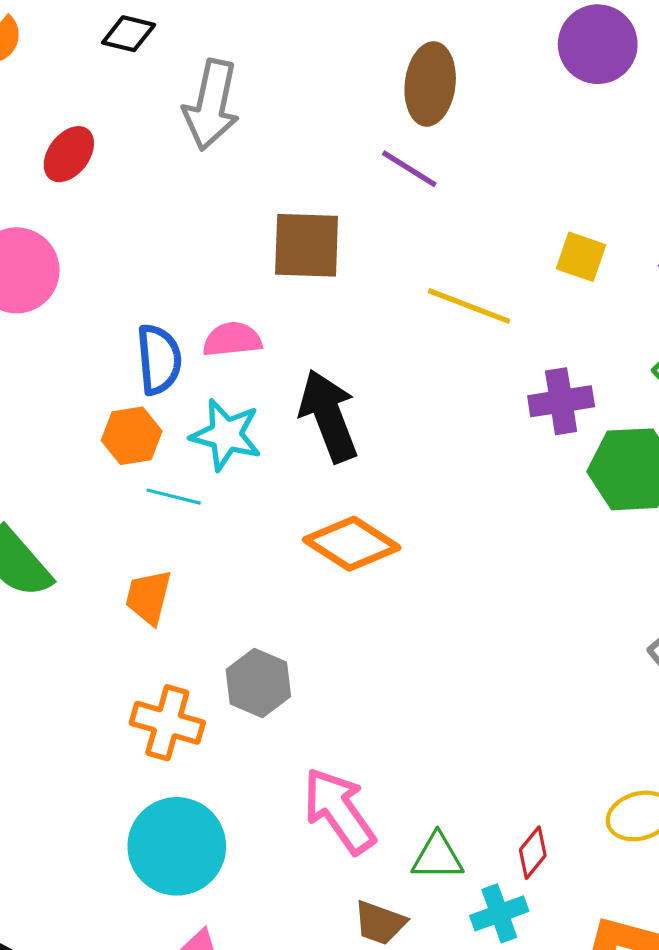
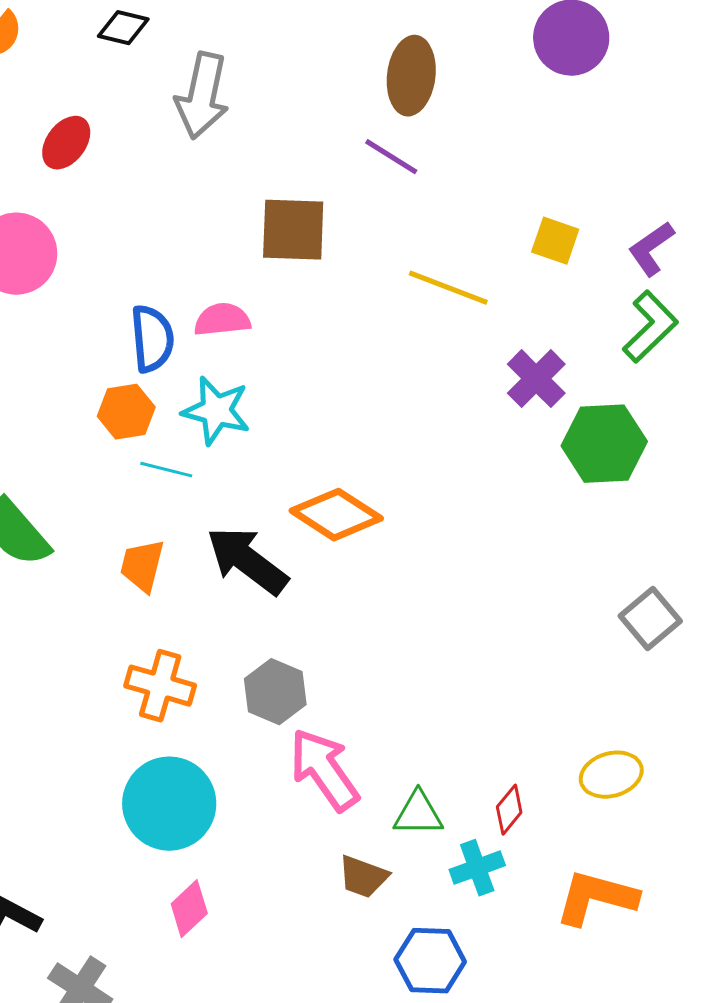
purple cross: (561, 401) -> (536, 379), turned -36
black arrow: (329, 416) -> (247, 561), moved, turned -32
gray hexagon: (258, 683) -> (275, 692), moved

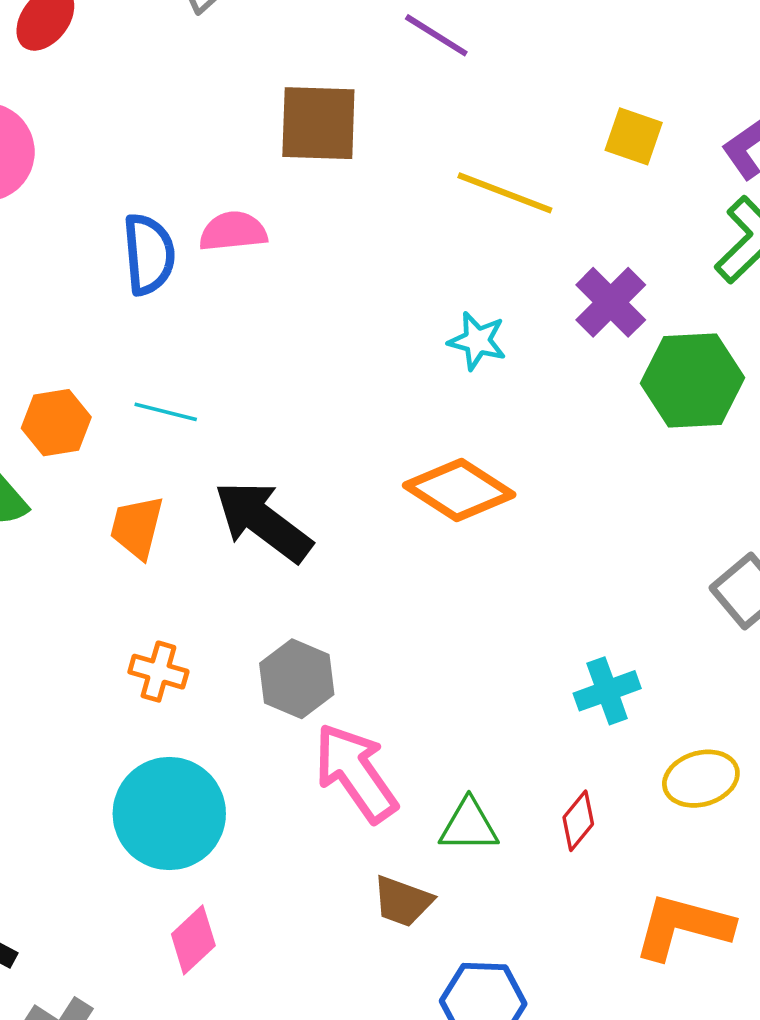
cyan star: (216, 411) -> (477, 341), moved, size x0.7
orange hexagon: (126, 412) -> (56, 423), moved
orange diamond: (336, 515) -> (459, 490), moved
orange cross: (160, 686) -> (158, 672), size x0.7
cyan cross: (477, 868) -> (607, 691), moved

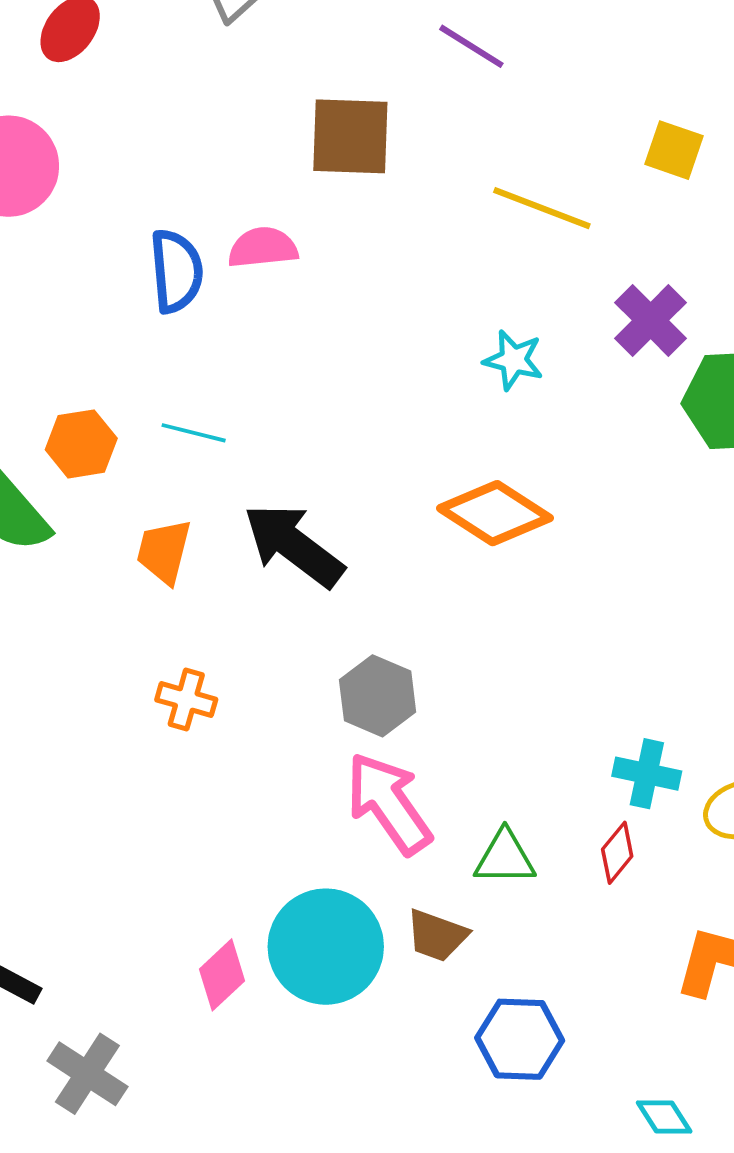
gray hexagon: (297, 679) -> (378, 696), moved
cyan cross: (607, 691) -> (647, 774), moved, turned 32
cyan circle: (169, 814) -> (326, 947), moved

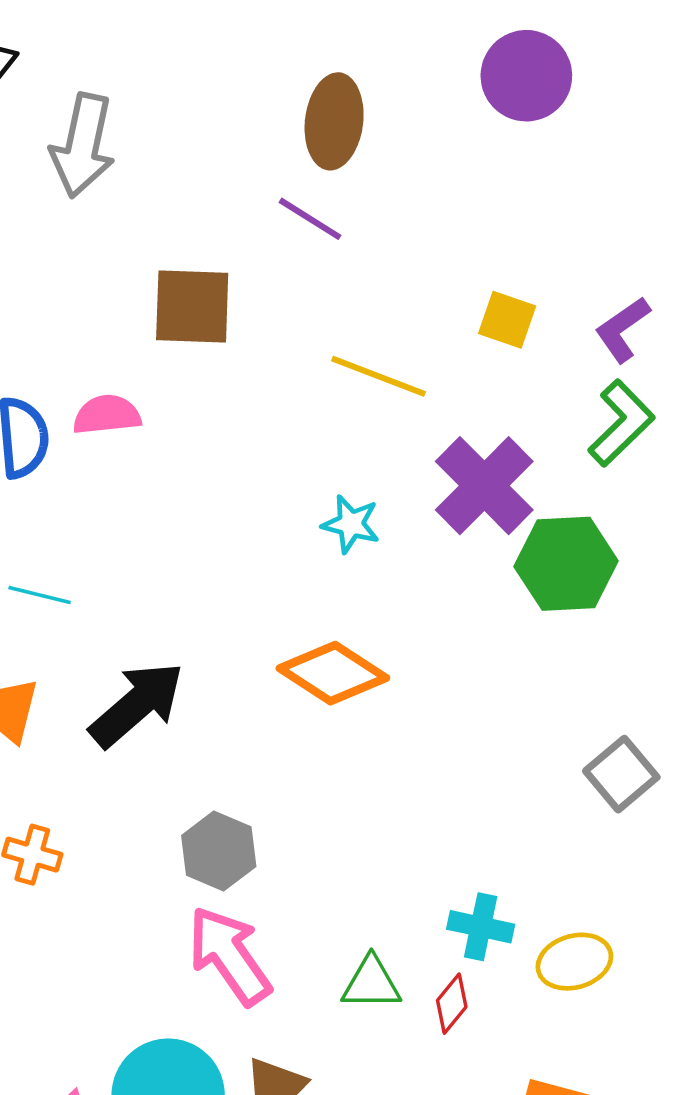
purple cross: (651, 320) -> (484, 486), size x1.4
black arrow: (294, 545) -> (137, 704), turned 102
green triangle: (505, 858) -> (371, 983), moved

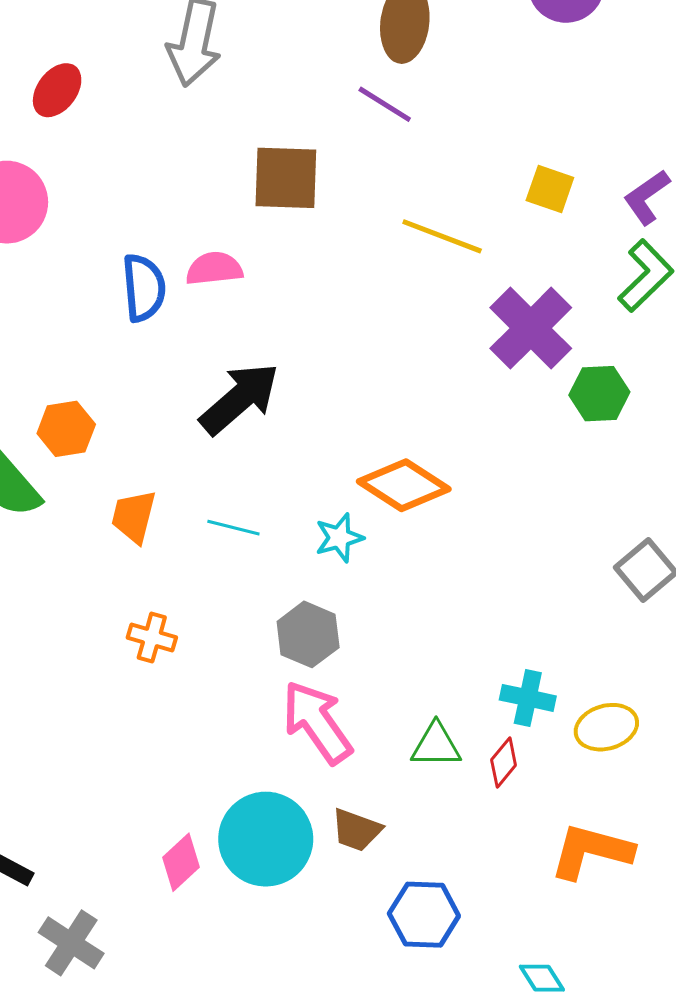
cyan star: (351, 524) -> (339, 538), moved, turned -30
green hexagon: (566, 564) -> (599, 394), size x0.7
cyan line: (40, 595) -> (233, 528), moved
black arrow: (137, 704) -> (240, 399), moved

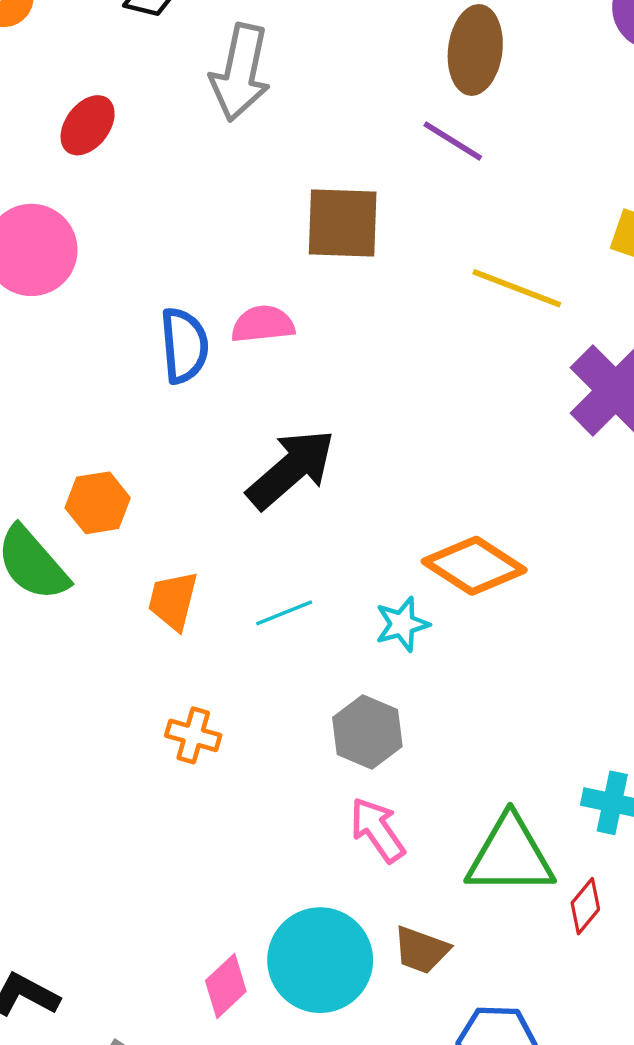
cyan line: (233, 528) -> (284, 613), turned -36
pink arrow: (317, 722) -> (377, 830), size x0.7
green triangle: (436, 745) -> (510, 856), size x1.6
red diamond: (504, 762) -> (585, 906), moved

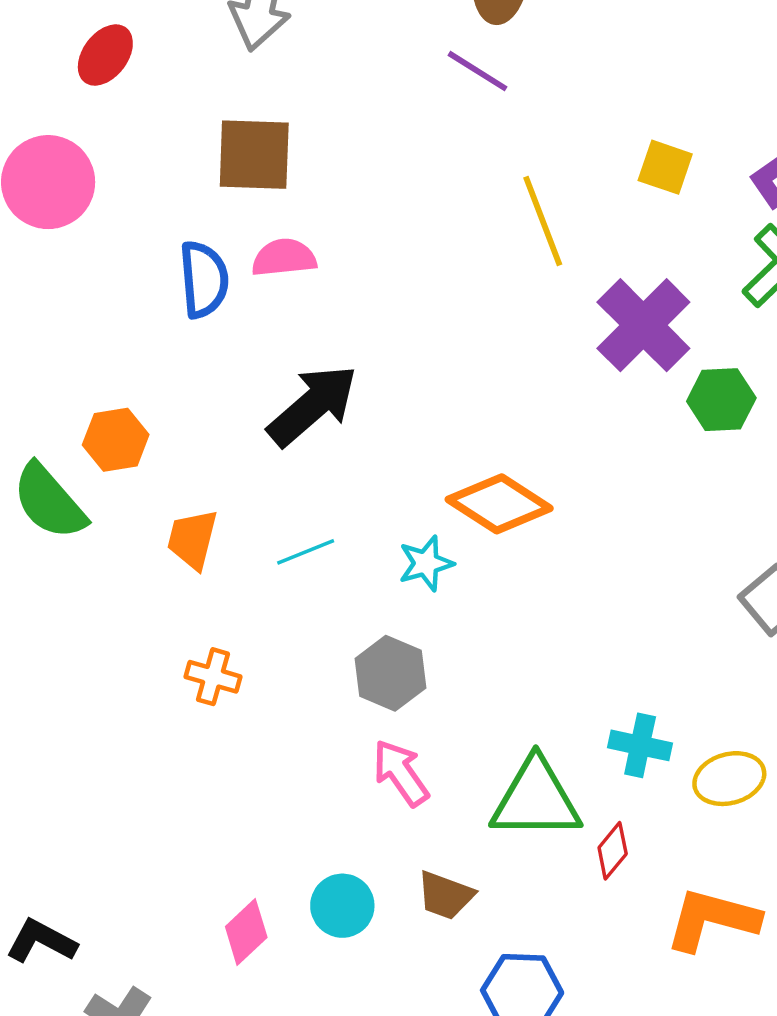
brown square: (343, 223) -> (254, 155), moved
yellow line: (517, 288) -> (543, 221), turned 48
cyan circle: (320, 960) -> (342, 906), size x0.6

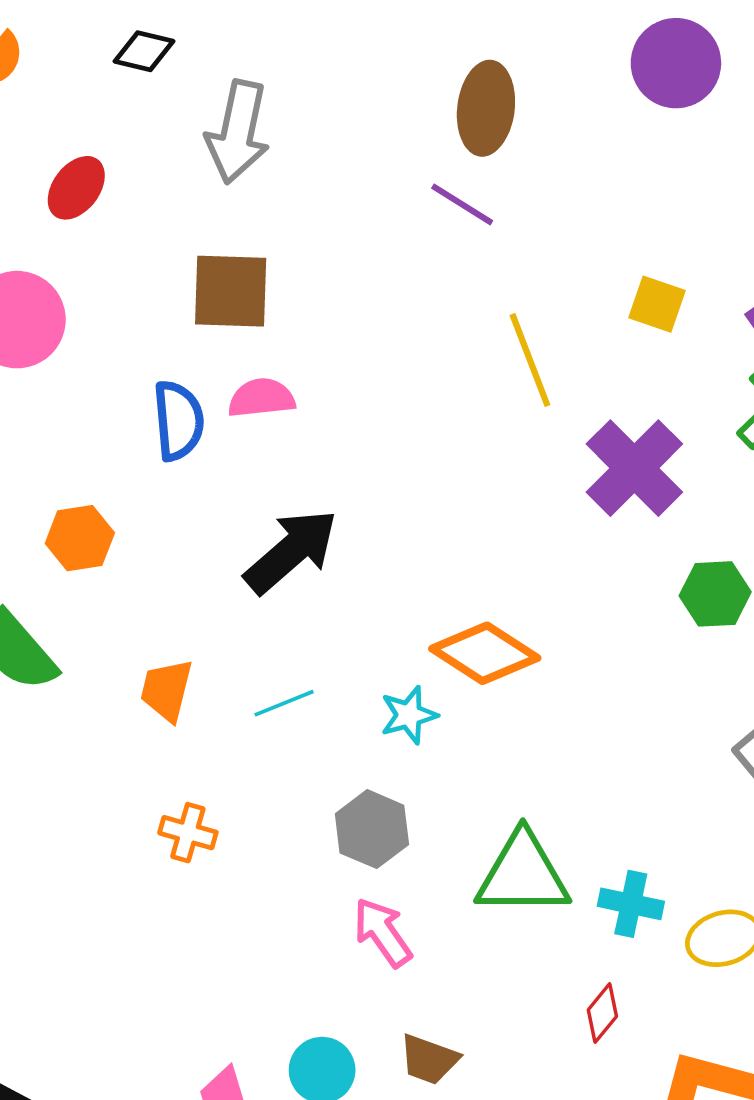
green hexagon: (721, 400) -> (715, 594), moved
orange hexagon: (116, 440) -> (80, 538), moved
green triangle: (536, 799) -> (523, 874), moved

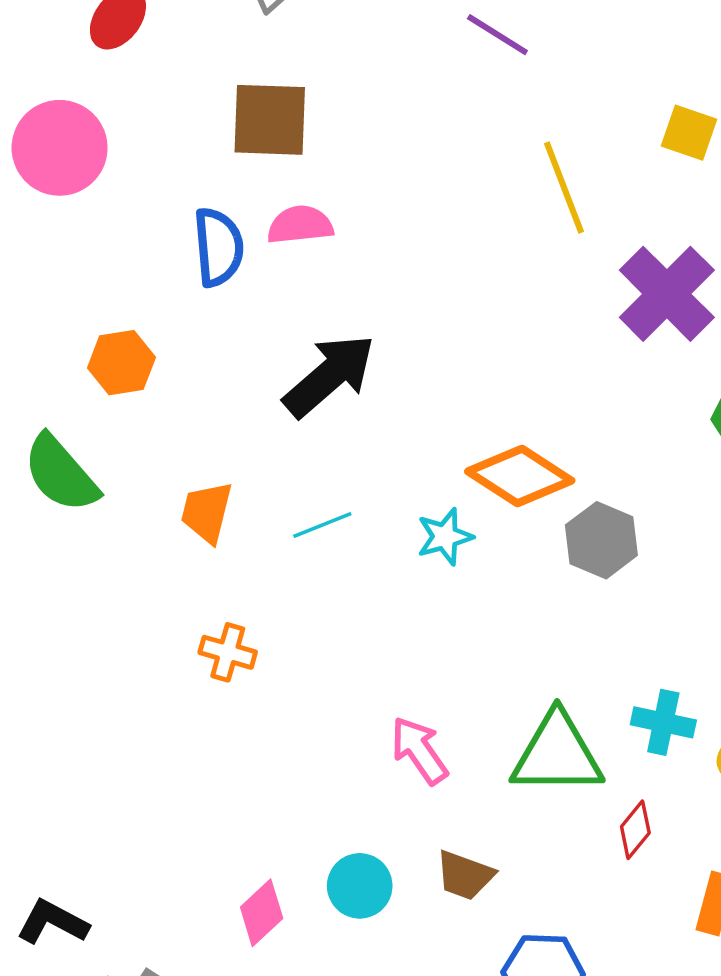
gray hexagon: (372, 829) -> (601, 540), moved
green triangle: (523, 874) -> (557, 754), moved

